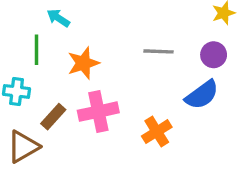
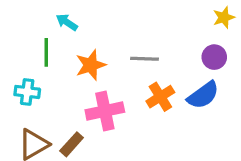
gray line: (158, 51) -> (144, 59), moved
brown rectangle: (53, 117) -> (72, 144), moved
orange cross: (157, 132) -> (160, 97), moved

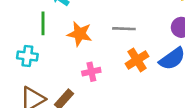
orange star: (91, 65) -> (80, 34), turned 30
pink cross: (105, 111) -> (91, 72), size x0.6

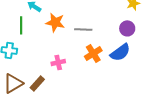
orange star: (80, 34) -> (55, 22), moved

